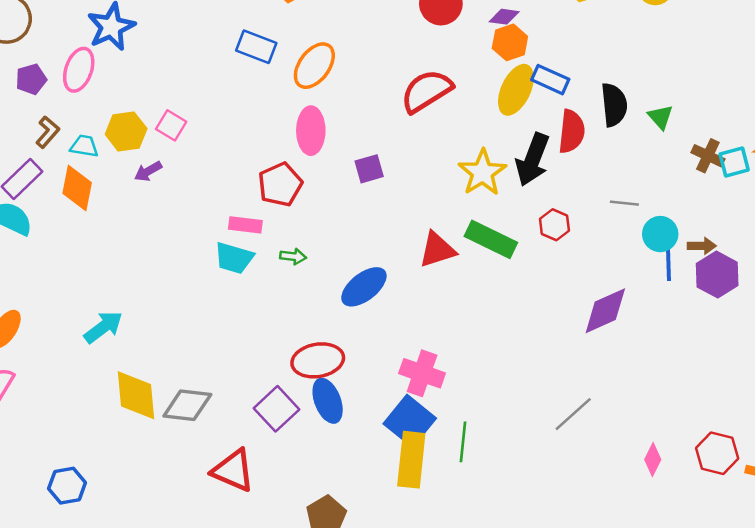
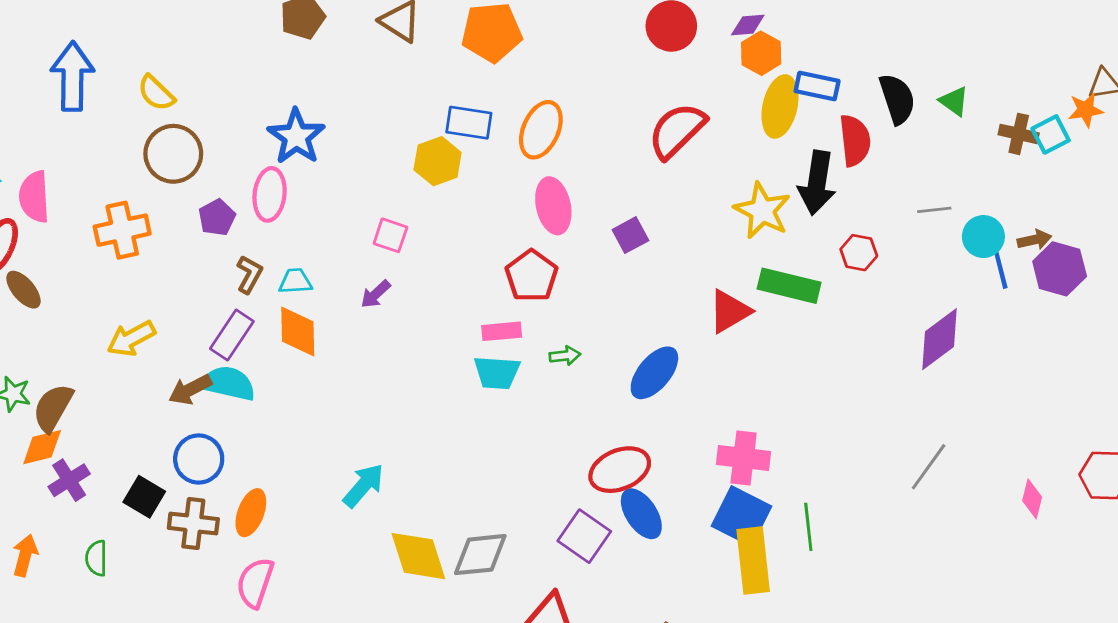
yellow hexagon: (126, 131) -> (438, 161), moved

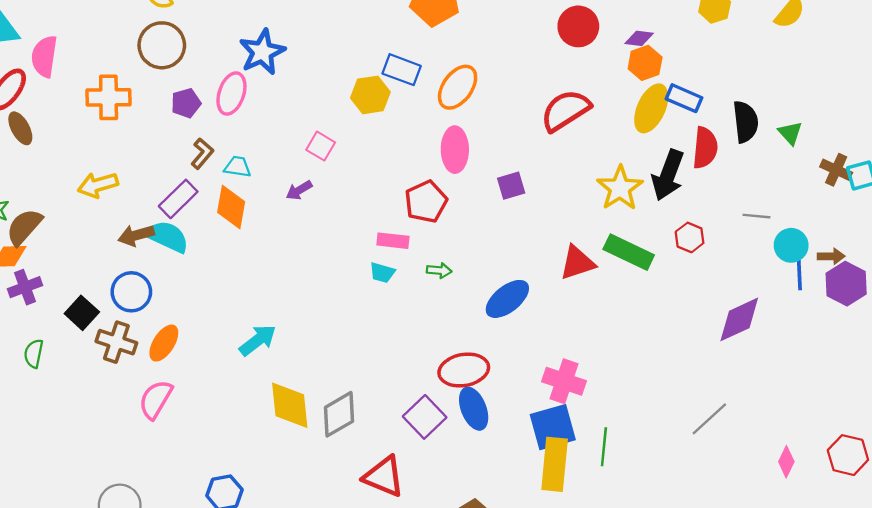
cyan trapezoid: (497, 373) -> (382, 273), size x0.7
blue square: (741, 516) -> (553, 427), turned 36
gray diamond: (480, 555) -> (339, 414), turned -36

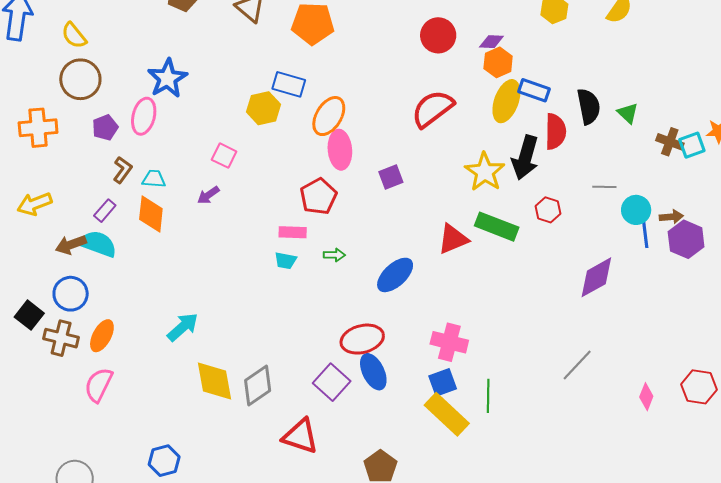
orange ellipse: (458, 87) -> (329, 116), moved
purple rectangle: (178, 199) -> (105, 211), size x0.7
blue square: (553, 427) -> (443, 382), size x0.7
yellow rectangle: (555, 464) -> (447, 414), turned -48

